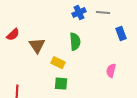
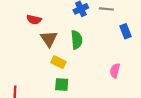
red semicircle: (13, 35) -> (34, 20), moved, turned 56
brown triangle: (37, 46) -> (49, 39), moved

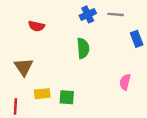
brown triangle: (49, 39) -> (24, 67), moved
yellow rectangle: (58, 62) -> (42, 94), moved, turned -32

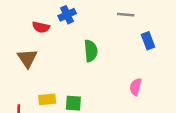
blue cross: (88, 14) -> (67, 15), moved
brown triangle: (24, 67) -> (27, 58), moved

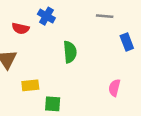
blue cross: (67, 15) -> (46, 16), turned -35
yellow rectangle: (47, 99) -> (30, 85), moved

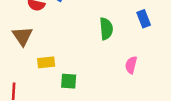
green semicircle: (70, 52) -> (106, 29), moved

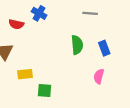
blue rectangle: (144, 19) -> (104, 48), moved

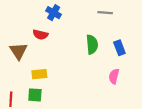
red semicircle: (16, 24) -> (40, 35), moved
green square: (44, 91) -> (35, 95), moved

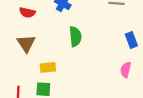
red semicircle: (40, 35) -> (27, 13), moved
green semicircle: (92, 44) -> (75, 37), moved

